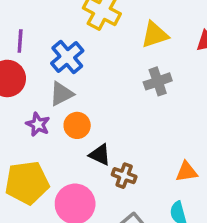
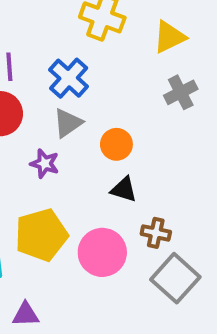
orange circle: (77, 125) -> (116, 144), moved
brown cross: (124, 176) -> (156, 233), moved

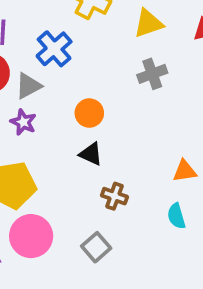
gray triangle: (68, 123) -> (28, 86), moved
pink circle: (102, 252) -> (31, 236), moved
gray square: (175, 278) -> (96, 247), moved, size x0.7

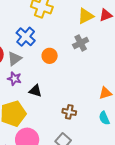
yellow triangle: (148, 23) -> (86, 16), moved
orange circle: (89, 113) -> (50, 56), moved
black triangle: (91, 154) -> (35, 91), moved

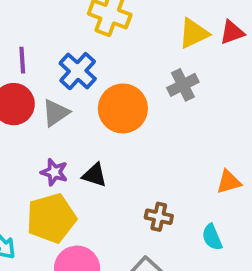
orange circle: (50, 56) -> (123, 108), size x1.6
purple star: (14, 79) -> (54, 172), moved
cyan semicircle: (104, 118) -> (212, 237), moved

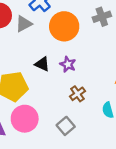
purple star: (54, 172) -> (68, 64), moved
brown cross: (159, 217) -> (77, 94), turned 35

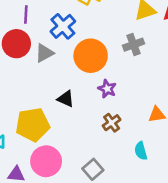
purple star: (68, 64) -> (107, 89), moved
brown cross: (77, 94) -> (112, 123), moved

